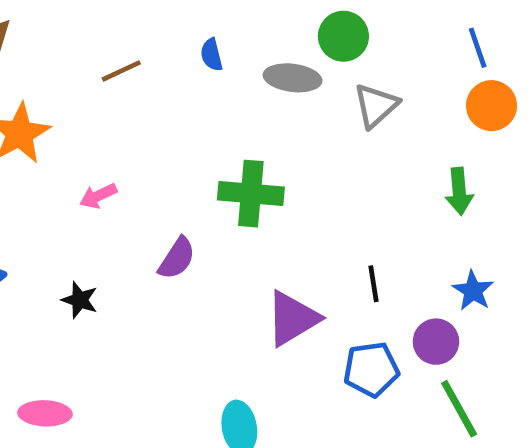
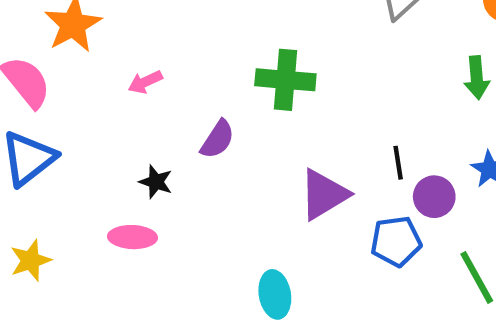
black star: (80, 300) -> (156, 182), moved
purple circle: (436, 342) -> (434, 197), moved
pink ellipse: (45, 413) -> (132, 237), moved

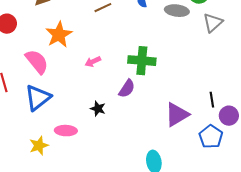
green cross: (285, 80) -> (142, 61), moved
pink ellipse: (132, 237) -> (66, 131), moved
blue pentagon: (396, 241) -> (211, 137), turned -30

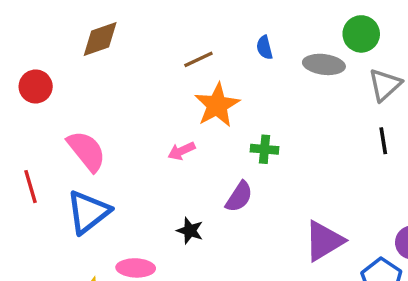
orange star: (59, 35) -> (217, 105), moved
green cross: (142, 61) -> (265, 149), size x0.6
black line: (212, 100) -> (383, 141), moved

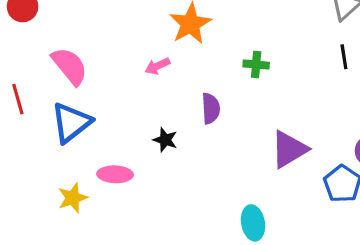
green cross: (265, 149) -> (256, 65), moved
purple semicircle: (239, 197) -> (211, 108), turned -36

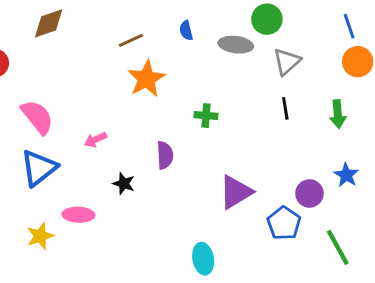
pink arrow: (157, 66) -> (95, 140), moved

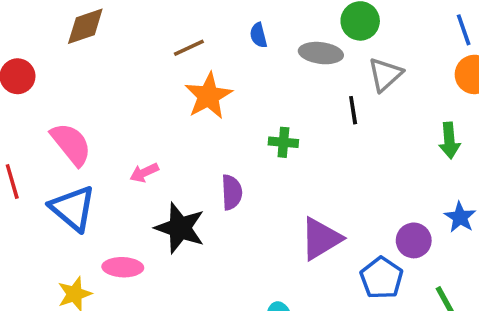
black line: (285, 108) -> (353, 110), moved
blue triangle: (39, 168) -> (73, 208), turned -42
black star: (124, 184) -> (180, 228), size x1.8

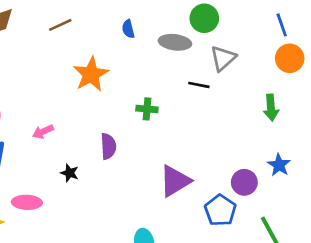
brown line: (189, 48) -> (60, 25), moved
black line: (353, 110) -> (199, 85), turned -70
black star: (180, 228) -> (70, 173), size x0.5

